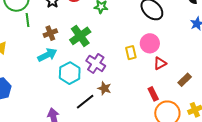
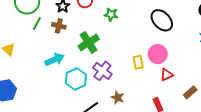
green line: (27, 20) -> (37, 23), turned 32
brown cross: (50, 33) -> (59, 26), moved, turned 32
brown star: (104, 88) -> (118, 98), moved

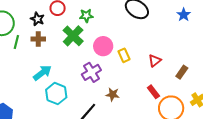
green cross: (89, 42) -> (73, 36), moved
pink circle: (158, 54) -> (103, 46), moved
purple cross: (102, 71) -> (91, 72), turned 36
cyan hexagon: (76, 79) -> (56, 94), moved

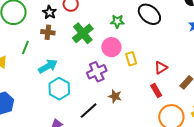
green star: (86, 16) -> (117, 21), moved
green line: (16, 42) -> (25, 48), moved
red rectangle: (153, 92) -> (156, 91), moved

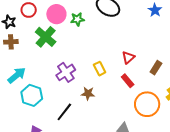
pink circle: (111, 47) -> (56, 14), moved
yellow rectangle: (131, 59) -> (100, 69), moved

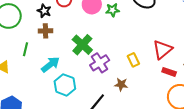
green cross: (46, 37) -> (82, 45), moved
red triangle: (128, 57) -> (162, 50), size x1.5
red rectangle: (128, 81) -> (169, 72), moved, turned -32

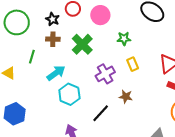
green star: (113, 10) -> (124, 39), moved
green cross: (82, 45) -> (82, 44), moved
yellow rectangle: (133, 60) -> (133, 64), moved

